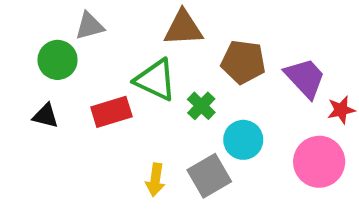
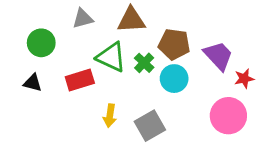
gray triangle: (89, 26) -> (83, 19), moved
green cross: (201, 106) -> (144, 63), moved
cyan circle: (243, 140) -> (174, 79), moved
yellow arrow: (155, 180) -> (110, 116), moved

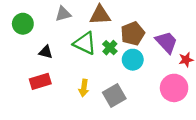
green circle: (41, 43) -> (23, 24), moved
brown pentagon: (174, 44) -> (133, 34), turned -30
red rectangle: (80, 80) -> (40, 81), moved
black triangle: (33, 83) -> (46, 52), moved

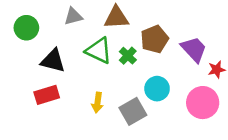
black triangle: (46, 52) -> (53, 61), size x1.5
cyan circle: (133, 60) -> (157, 89), moved

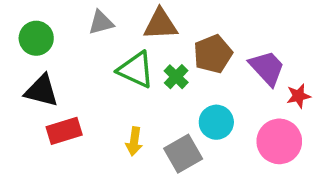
black triangle: (53, 61) -> (41, 91), moved

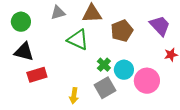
purple trapezoid: (267, 68) -> (160, 26), moved
green cross: (176, 77) -> (104, 65), moved
yellow arrow: (134, 141) -> (74, 96), moved
pink circle: (279, 141) -> (147, 81), moved

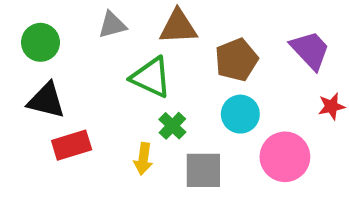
green cross: (104, 65) -> (172, 126), moved
cyan circle: (124, 70) -> (240, 114), moved
gray square: (105, 88) -> (203, 170), turned 30
yellow arrow: (74, 96) -> (143, 159), moved

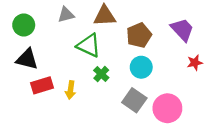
pink circle: (285, 157) -> (167, 108), moved
yellow arrow: (143, 159) -> (70, 90), moved
gray square: (203, 170) -> (134, 100), moved, turned 35

